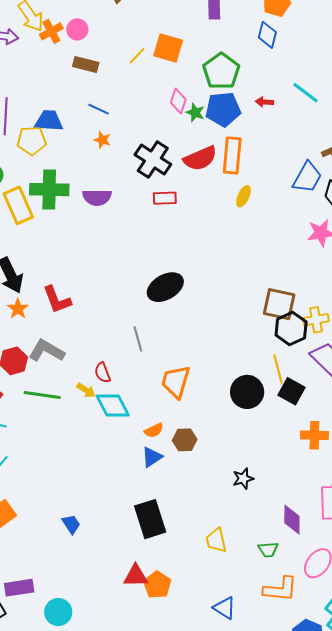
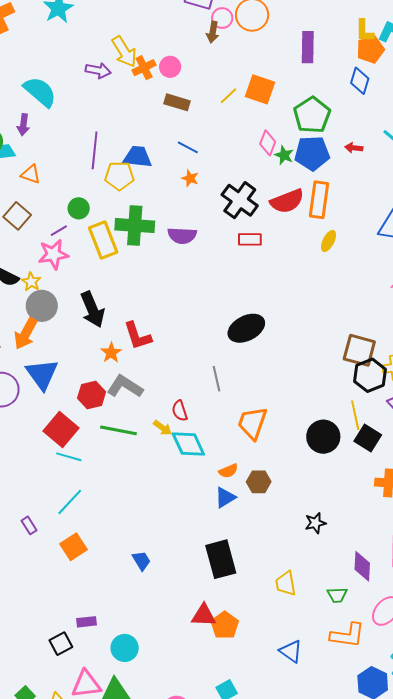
orange star: (18, 309) -> (111, 353), moved
purple rectangle: (19, 588) -> (87, 622), size x0.7

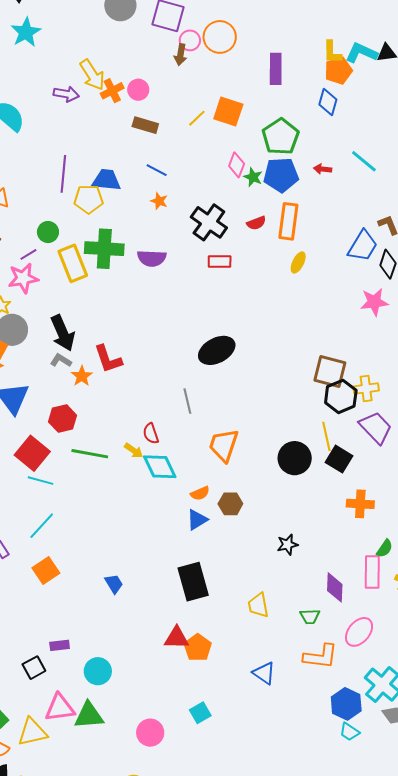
red semicircle: (287, 201) -> (256, 223), size x0.6
gray L-shape: (125, 386) -> (61, 360), moved, size x0.6

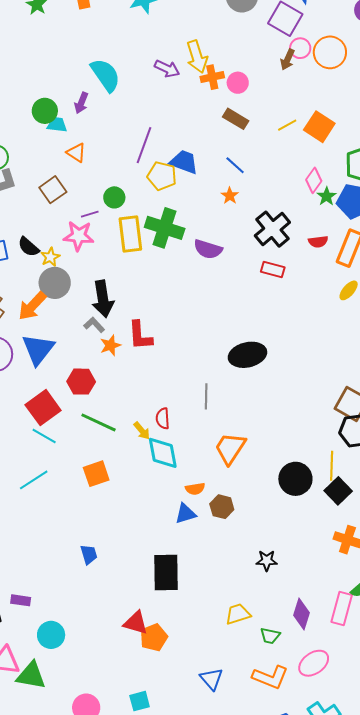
orange square: (46, 570) -> (96, 474), moved
yellow trapezoid: (258, 605) -> (238, 614), moved, turned 68

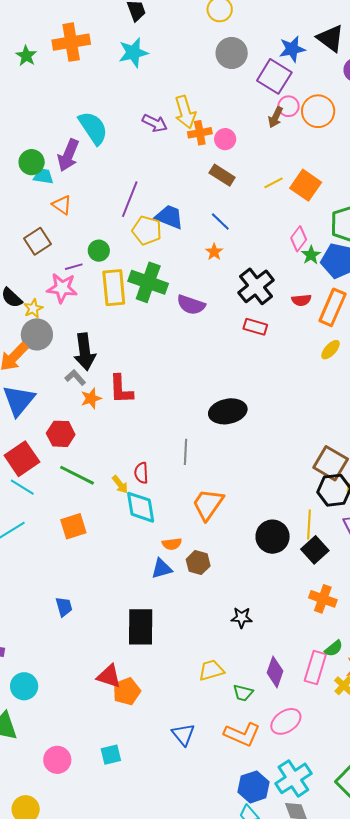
purple arrow: (81, 103) -> (68, 155), size x1.5

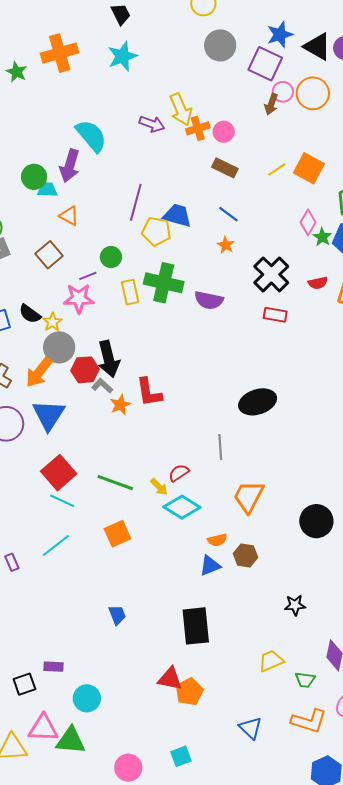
black triangle: (330, 38) -> (317, 47), moved
yellow rectangle: (114, 288) -> (130, 292), size x0.7
red hexagon: (61, 434) -> (85, 370), moved
red semicircle: (141, 473) -> (179, 473), turned 65
cyan diamond: (141, 507) -> (182, 507), turned -42

